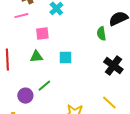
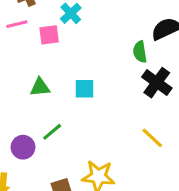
pink square: (42, 34) -> (49, 35), moved
black cross: (113, 66) -> (157, 83), moved
yellow line: (109, 103) -> (152, 138), moved

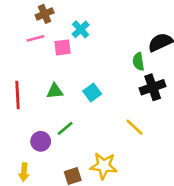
black cross: (157, 83) -> (153, 87), turned 35
cyan square: (85, 89) -> (92, 92), turned -36
yellow line: (152, 138) -> (135, 127), moved

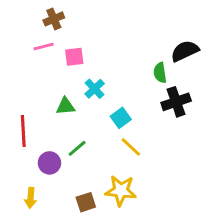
cyan cross: (81, 29) -> (95, 89), moved
cyan square: (92, 92) -> (121, 118), moved
red line: (18, 95) -> (23, 131), moved
yellow line: (135, 127) -> (131, 147), moved

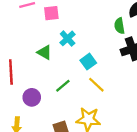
green triangle: (65, 106) -> (44, 52), turned 35
green line: (77, 148) -> (63, 86), moved

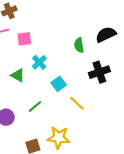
green semicircle: (119, 26) -> (79, 45), moved
yellow line: (96, 85) -> (77, 103), moved

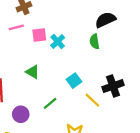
black semicircle: (106, 35) -> (105, 20), moved
cyan cross: (39, 62) -> (58, 41), moved
black cross: (99, 72) -> (113, 86), moved

